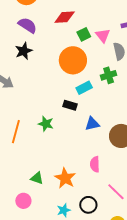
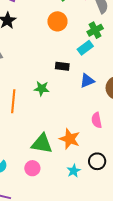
orange circle: (73, 60) -> (57, 21), size x0.7
cyan rectangle: (84, 88) -> (85, 48), moved
green triangle: (37, 178) -> (42, 144), size x1.6

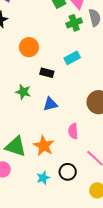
orange circle: (57, 21) -> (29, 47), moved
green cross: (95, 30) -> (74, 23), moved
blue triangle: (87, 81) -> (50, 104), moved

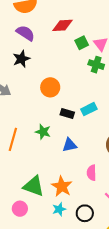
green cross: (74, 23) -> (96, 65), turned 35
cyan rectangle: (72, 58) -> (89, 109), moved
cyan star: (43, 178) -> (59, 209), moved

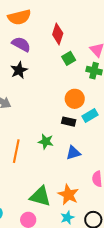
red diamond: (63, 25) -> (58, 34), turned -65
green square: (82, 43) -> (69, 58), moved
orange circle: (50, 87) -> (75, 99), moved

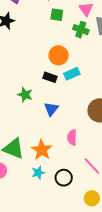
green square: (69, 58) -> (57, 15), turned 32
blue triangle: (73, 153) -> (51, 109), turned -42

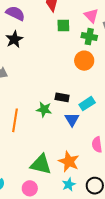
orange circle: (59, 55) -> (84, 61), moved
cyan rectangle: (72, 74) -> (87, 104), moved
black rectangle: (50, 77) -> (62, 97), moved

